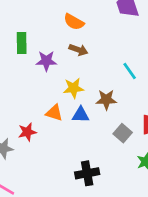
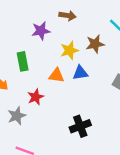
green rectangle: (22, 43) -> (23, 61), moved
brown star: (106, 100) -> (95, 44), moved
black cross: (87, 173) -> (80, 126), moved

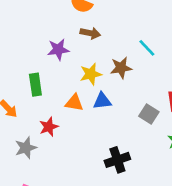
black cross: (80, 126) -> (117, 160), moved

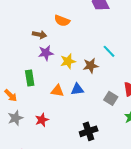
brown arrow: (90, 33) -> (40, 35), moved
yellow star: (91, 74) -> (68, 61), moved
red star: (49, 127) -> (42, 120), moved
gray star: (26, 148) -> (15, 118), moved

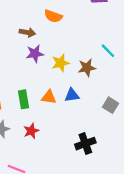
green rectangle: (30, 78) -> (23, 99), moved

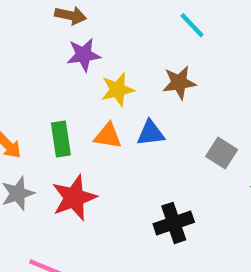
cyan line: (108, 51) -> (192, 25), moved
yellow star: (61, 63) -> (118, 90), moved
red star: (31, 131) -> (74, 198), size x1.5

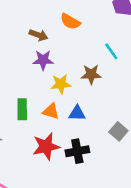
brown star: (179, 83) -> (91, 74), moved
red star: (74, 198) -> (46, 146), moved
black cross: (174, 223) -> (77, 151), moved

